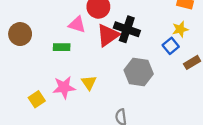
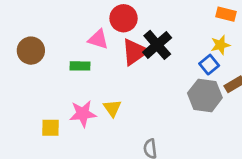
black cross: (127, 29) -> (157, 45), turned 30
gray hexagon: (139, 72) -> (205, 95), moved
yellow square: (37, 99) -> (51, 128), turned 35

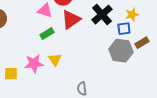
black cross: (157, 45) -> (102, 15), moved
blue square: (209, 65) -> (124, 29), turned 32
green rectangle: (80, 66) -> (47, 34), moved, turned -32

